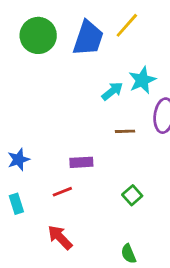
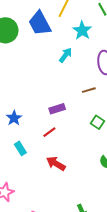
blue trapezoid: (88, 38) -> (40, 23), turned 148
cyan star: (142, 80) -> (82, 30), moved
brown line: (125, 131) -> (89, 90), moved

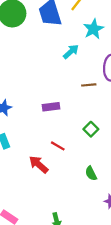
brown line: (89, 90) -> (89, 85), moved
red line: (49, 132) -> (58, 146), moved, turned 56

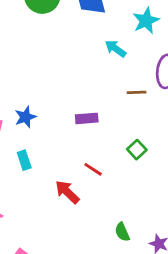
cyan arrow: (71, 52) -> (115, 49), turned -105
green semicircle: (91, 173) -> (122, 232), moved

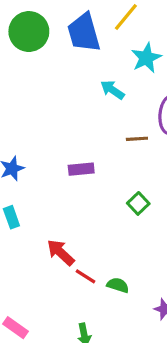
red line: (93, 169) -> (85, 276), moved
green semicircle: (122, 232) -> (118, 285), moved, turned 132

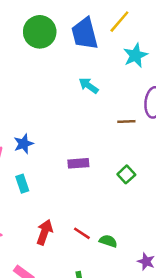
cyan arrow: (112, 90) -> (89, 86), moved
purple rectangle: (81, 169) -> (78, 163), moved
red arrow: (61, 252) -> (45, 232), moved, turned 65

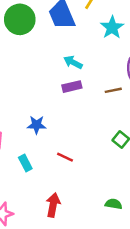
blue star: (24, 144) -> (37, 125), moved, turned 30
purple rectangle: (78, 163) -> (72, 87), moved
red line: (82, 233) -> (65, 157), moved

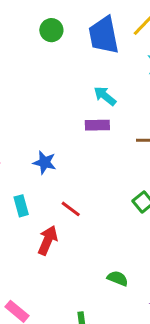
green circle: (20, 19) -> (51, 30), size x0.6
red arrow: (53, 205) -> (48, 240), moved

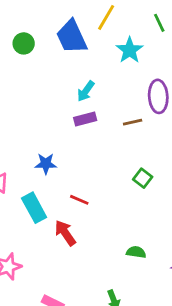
cyan arrow: (105, 96) -> (86, 91), turned -80
cyan rectangle: (21, 206) -> (34, 208), size x1.5
red arrow: (48, 240) -> (65, 233), turned -44

